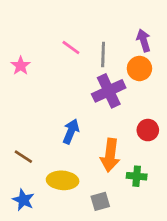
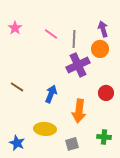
pink star: (21, 66) -> (15, 28), moved
brown line: (23, 157) -> (17, 87), moved
green cross: (137, 176) -> (104, 137), moved

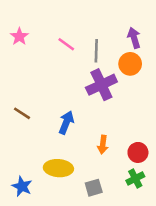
red circle: (106, 93) -> (138, 152), moved
orange arrow: (79, 111) -> (103, 145), size x0.6
green cross: (104, 137) -> (135, 179), turned -32

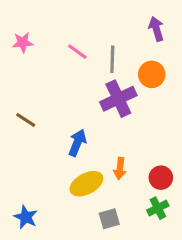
pink star: (19, 36) -> (23, 42), turned 30
purple arrow: (134, 38) -> (156, 29), moved
brown line: (22, 113) -> (26, 120), moved
yellow ellipse: (58, 168) -> (86, 184), moved, turned -32

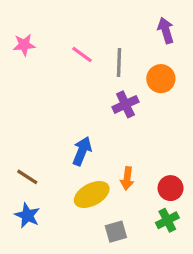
purple cross: (118, 99) -> (125, 104), size x0.7
brown line: (26, 120) -> (27, 177), moved
blue star: (26, 217) -> (27, 215), moved

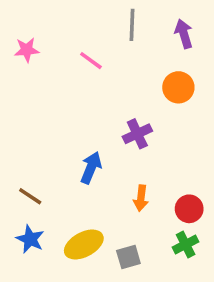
gray line: (119, 63) -> (132, 25), moved
purple cross: (125, 104) -> (137, 134), moved
yellow ellipse: (92, 195) -> (84, 244), moved

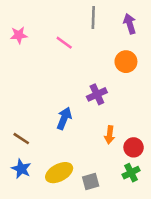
orange arrow: (141, 198) -> (110, 135), moved

